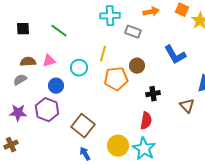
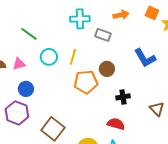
cyan circle: (79, 68) -> (49, 57), moved
red semicircle: (146, 121) -> (116, 124), turned -84

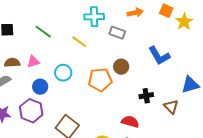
cyan circle: (49, 57) -> (63, 73), moved
yellow line: (73, 57) -> (79, 42), moved, turned -70
black cross: (123, 97) -> (146, 96), moved

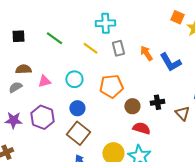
orange arrow: (135, 13) -> (146, 53), moved, turned -112
gray rectangle: (117, 33) -> (118, 48), moved, turned 56
pink triangle: (33, 62) -> (44, 81), moved
brown circle: (121, 67) -> (132, 106), moved
blue circle: (40, 87) -> (77, 108), moved

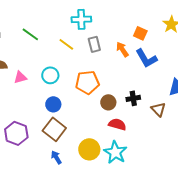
orange square: (177, 17) -> (140, 33), moved
purple hexagon: (42, 117) -> (16, 133), moved

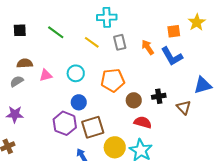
orange square: (140, 33) -> (174, 31), moved, turned -32
brown square: (54, 129) -> (93, 127), moved, turned 35
purple hexagon: (16, 133) -> (65, 123), moved

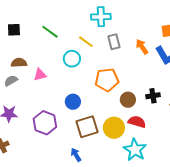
cyan circle: (76, 73) -> (72, 59), moved
purple hexagon: (65, 123) -> (45, 123), moved
yellow circle: (115, 147) -> (114, 128), moved

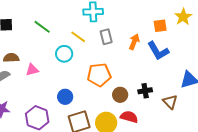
orange arrow: (142, 47) -> (134, 42), turned 56

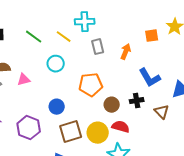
yellow line: (78, 37) -> (64, 37), moved
blue L-shape: (158, 51) -> (150, 78), moved

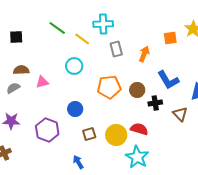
green line: (34, 37) -> (57, 28), moved
brown circle: (112, 105) -> (137, 90), moved
brown square: (71, 132) -> (89, 134), size x0.6

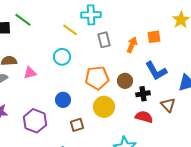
green line: (57, 28) -> (23, 20), moved
orange square: (170, 38) -> (154, 37), moved
red semicircle: (139, 129) -> (144, 117), moved
yellow circle: (116, 135) -> (104, 107), moved

